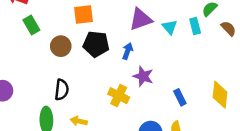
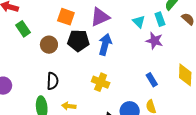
orange square: (83, 15) -> (66, 17), turned 30
purple triangle: (141, 19) -> (100, 17), moved
blue arrow: (128, 51) -> (105, 44), size x1.5
purple star: (143, 76) -> (154, 41), moved

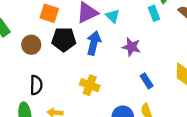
cyan triangle: (139, 22) -> (113, 16), moved
purple star: (154, 41) -> (131, 47), moved

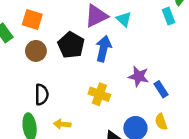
orange square: (49, 13) -> (32, 20), moved
black pentagon: (64, 39) -> (71, 45), turned 30
purple star: (131, 47) -> (139, 76), moved

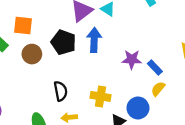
yellow cross: (99, 94) -> (101, 96), moved
black semicircle: (42, 95) -> (61, 91), moved
yellow semicircle: (161, 122) -> (158, 89), moved, turned 70

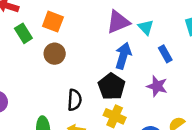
black pentagon: (63, 42) -> (112, 86), moved
blue rectangle: (155, 67) -> (165, 54), moved

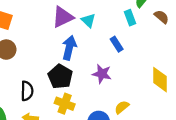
blue rectangle: (165, 54) -> (117, 44), moved

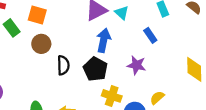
black semicircle: (27, 91) -> (63, 65), moved
yellow cross: (65, 104) -> (112, 96), moved

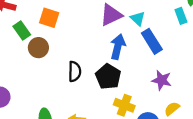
blue rectangle: (150, 35) -> (152, 41), moved, size x1.5
brown circle: (41, 44) -> (38, 48), moved
purple star: (137, 65) -> (162, 80), moved

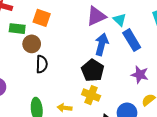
green rectangle: (22, 31) -> (17, 29), turned -49
black semicircle: (75, 71) -> (42, 64), moved
yellow cross: (124, 105) -> (91, 95), moved

